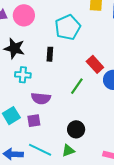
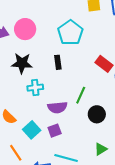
green line: (77, 86) -> (81, 95), moved
black circle: (76, 129) -> (97, 114), moved
green triangle: (68, 151) -> (101, 149), moved

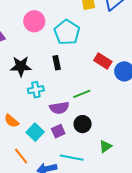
pink circle: (25, 29) -> (34, 21), moved
green line: (81, 95) -> (82, 94), turned 48
black circle: (97, 114) -> (83, 124), moved

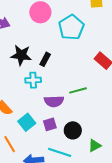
black rectangle: (57, 63) -> (45, 59), moved, turned 32
black circle: (83, 124) -> (73, 130), moved

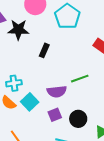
black star: (21, 55) -> (18, 30), moved
cyan cross: (33, 80) -> (14, 83), moved
cyan square: (27, 122) -> (30, 102), moved

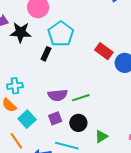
cyan pentagon: (67, 16) -> (61, 34), moved
green line: (80, 79) -> (81, 98), moved
cyan square: (30, 102) -> (27, 119), moved

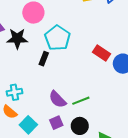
purple semicircle: (58, 95) -> (58, 99), turned 54

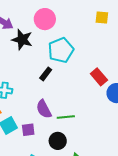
black rectangle: (44, 59) -> (46, 74), moved
purple square: (56, 123) -> (28, 130), moved

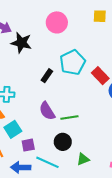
pink circle: (45, 19) -> (57, 22), moved
cyan pentagon: (61, 50) -> (73, 62), moved
purple square: (28, 130) -> (28, 145), moved

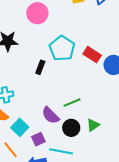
purple semicircle: (47, 111) -> (50, 115), moved
green triangle: (83, 159) -> (93, 125), moved

